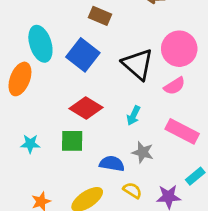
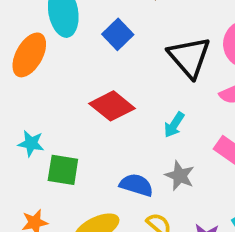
blue square: (83, 55) -> (118, 34), size x0.7
green square: (72, 141) -> (63, 170), moved

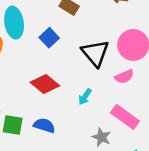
gray star: (180, 176) -> (101, 137), moved
blue semicircle: (136, 185) -> (44, 125), moved

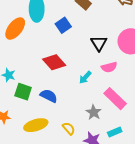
black triangle: (95, 53) -> (99, 43), size x0.7
pink semicircle: (124, 77) -> (109, 67), moved

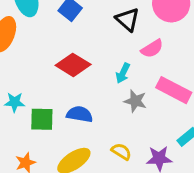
gray star: (94, 112) -> (135, 101), moved

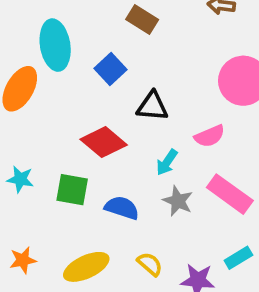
black triangle: (128, 19) -> (152, 106), moved, turned -45
blue semicircle: (80, 114) -> (122, 208), moved
green square: (42, 119) -> (72, 190), moved

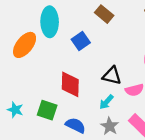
black triangle: (152, 106) -> (112, 76), moved
red diamond: (104, 142) -> (70, 84), turned 44
cyan star: (20, 179) -> (15, 110), moved

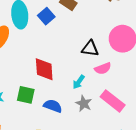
blue square: (81, 41) -> (46, 16), moved
black triangle: (112, 76) -> (90, 49), moved

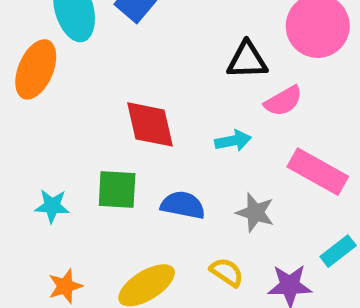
cyan arrow: (79, 82) -> (233, 141), turned -128
gray star: (84, 103) -> (255, 213), moved

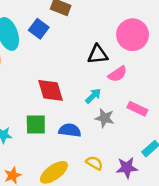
cyan arrow: (233, 141) -> (93, 96), turned -30
pink rectangle: (318, 172) -> (137, 109), size x0.7
gray star: (255, 213) -> (105, 118), moved

